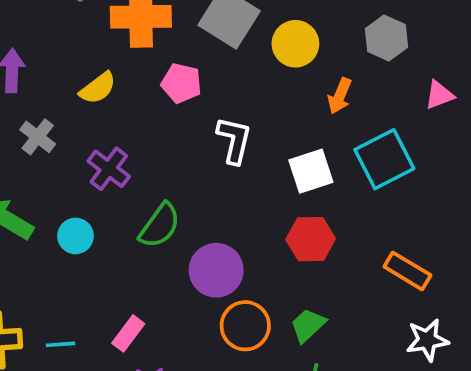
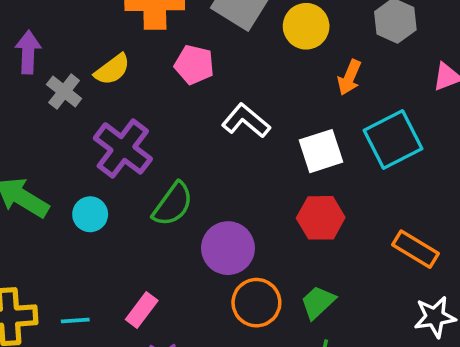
gray cross: (38, 137) -> (64, 92), moved
white L-shape: (234, 140) -> (246, 121), turned -63
purple cross: (109, 169) -> (123, 148), size x1.4

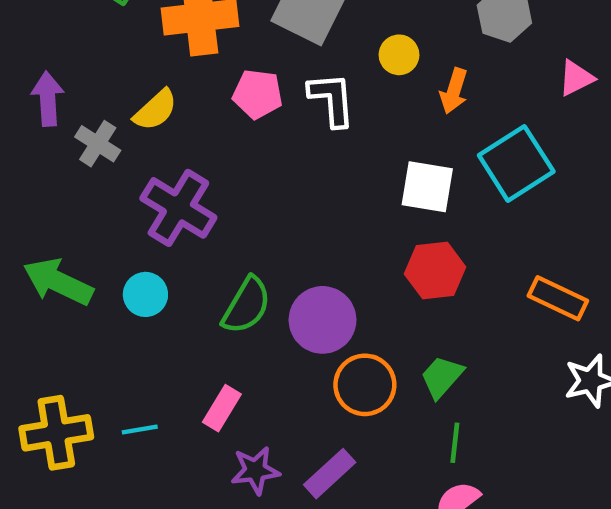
yellow circle: (306, 26) -> (399, 55), moved, size x0.7
white L-shape: (246, 121) -> (332, 99), moved, turned 51
white square: (321, 151) -> (427, 187), turned 33
green semicircle: (173, 204) -> (246, 305), moved

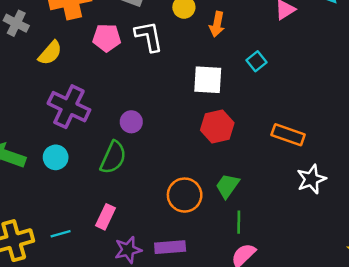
gray cross: (98, 144) -> (16, 23), moved
cyan square: (516, 163) -> (256, 61), size x0.5
purple circle: (323, 320) -> (131, 122), moved, size x0.6
purple rectangle: (330, 474) -> (170, 247), turned 44

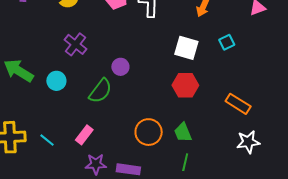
purple cross: (69, 107) -> (75, 44), size x0.7
green trapezoid: (227, 186) -> (183, 132), turned -70
cyan line: (61, 234) -> (47, 140), turned 42

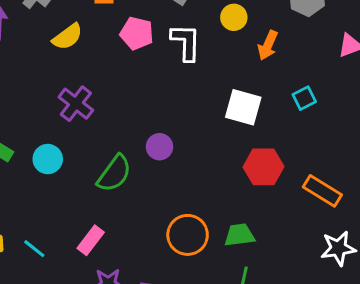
purple circle: (120, 67) -> (160, 147), moved
red hexagon: (185, 85) -> (263, 167), moved
green trapezoid: (183, 132) -> (239, 235), turned 105

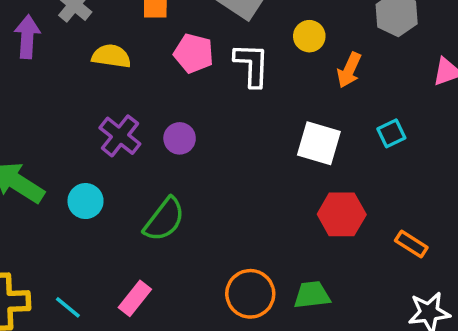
yellow semicircle: (68, 37) -> (111, 56), turned -136
purple circle: (160, 147) -> (180, 138), moved
orange rectangle: (322, 191) -> (411, 244), size x0.7

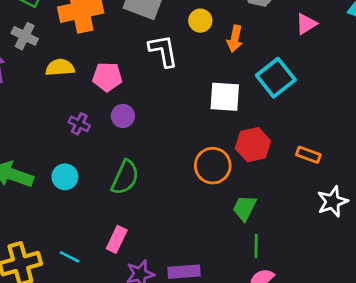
pink pentagon: (194, 53) -> (107, 77), moved
cyan square: (391, 133) -> (276, 78), size x1.8
purple cross: (120, 136) -> (79, 124), size x0.7
orange circle: (250, 294) -> (213, 166), moved
green trapezoid: (312, 295) -> (245, 208), turned -44

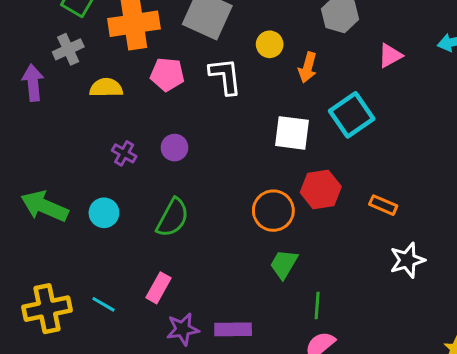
gray cross: (25, 36) -> (68, 49), turned 35
pink pentagon: (107, 77) -> (167, 74), moved
green trapezoid: (245, 208) -> (284, 264), moved

